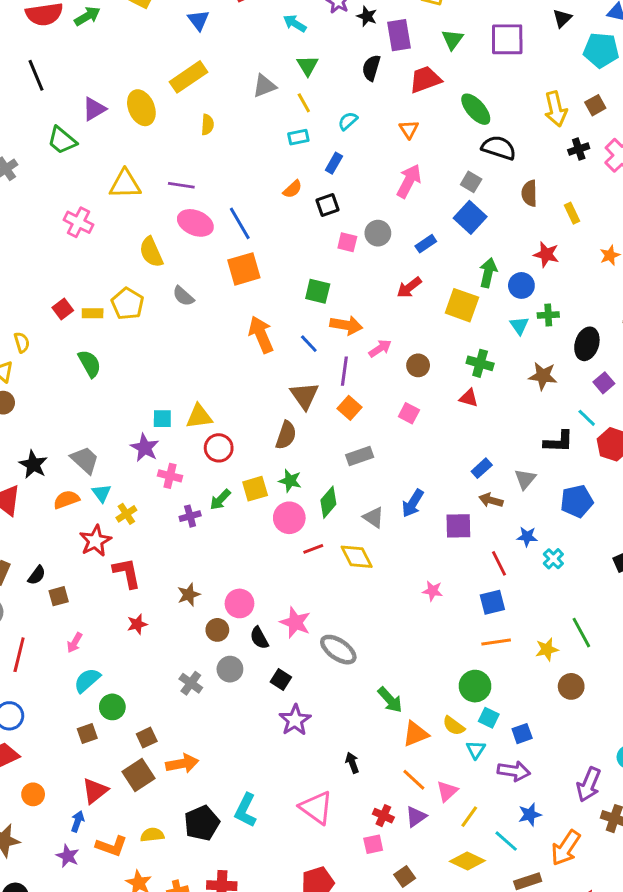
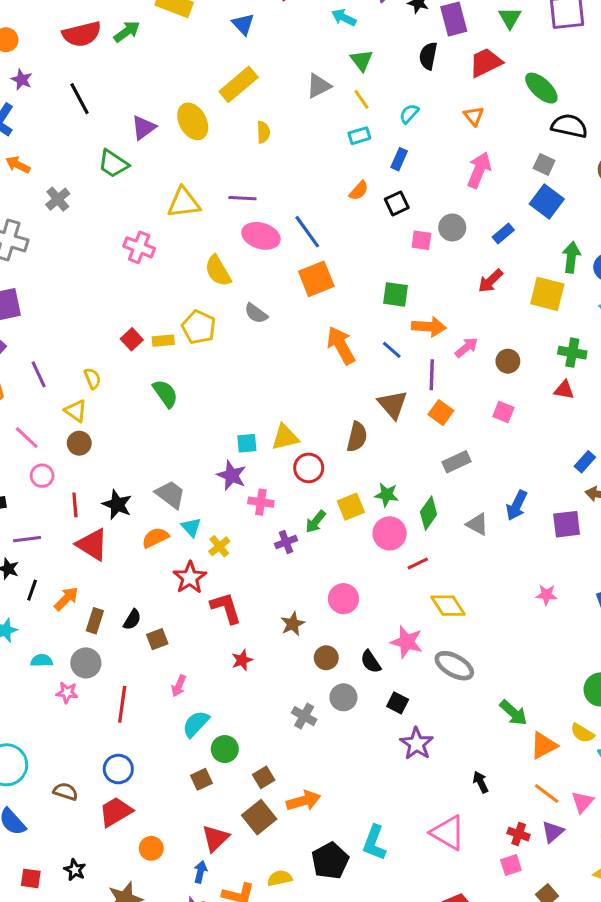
brown semicircle: (286, 435) -> (357, 437), moved
yellow diamond: (357, 557) -> (448, 606), moved
pink circle: (239, 603) -> (343, 599), moved

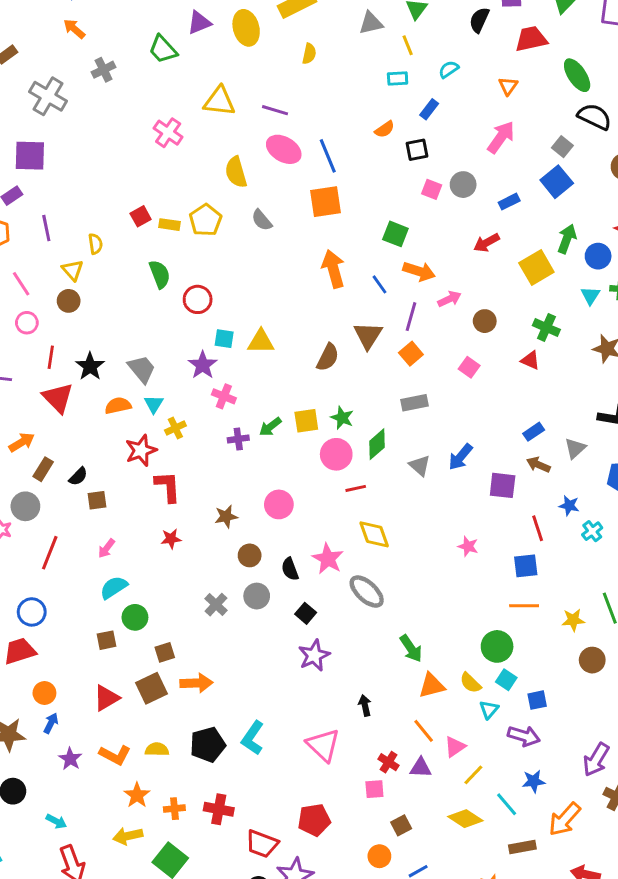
yellow square: (547, 294) -> (536, 267), turned 32
red circle: (309, 468) -> (198, 299), moved
purple triangle: (553, 832) -> (421, 768), turned 30
blue arrow: (200, 872) -> (51, 723), moved

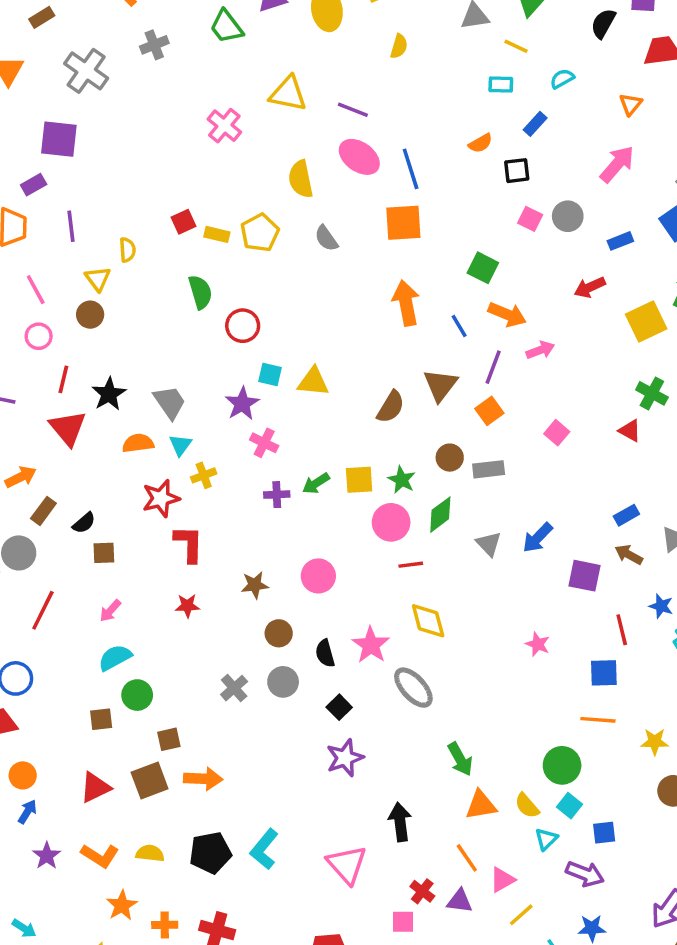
yellow line: (408, 45) -> (516, 46), turned -48
brown circle: (485, 321) -> (450, 458), moved
black arrow: (365, 705) -> (400, 822), size x1.5

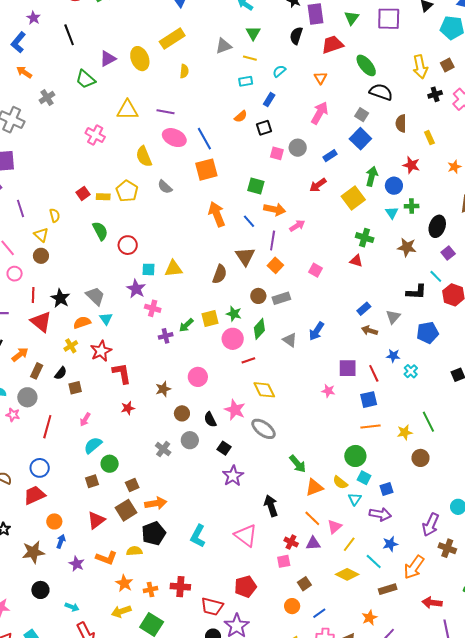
yellow cross: (204, 475) -> (71, 346), moved
purple square: (585, 576) -> (348, 368), moved
black pentagon: (210, 853) -> (154, 533), moved

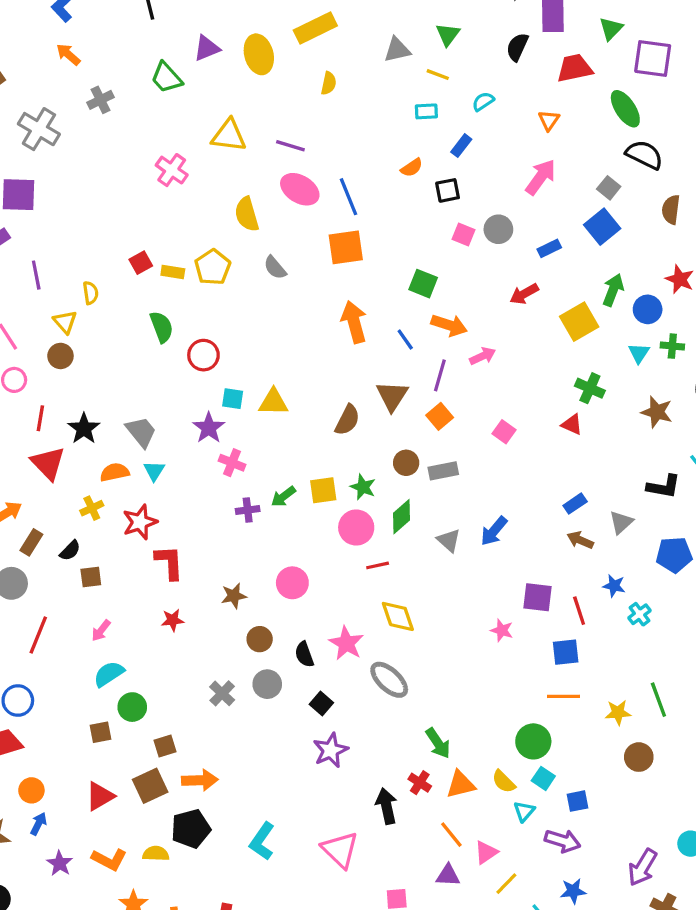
purple square: (389, 19) -> (653, 59), moved
red cross: (291, 542) -> (420, 783), moved

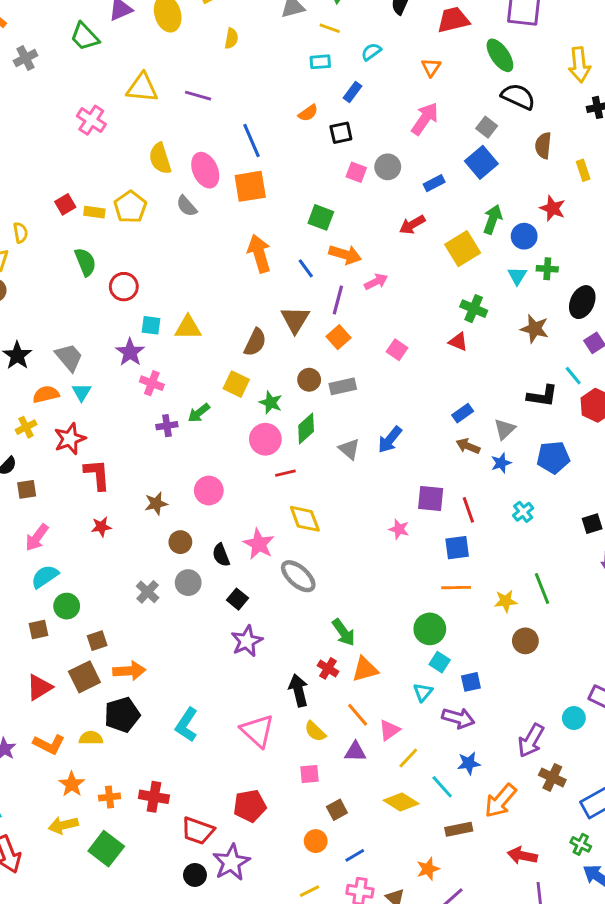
pink ellipse: (300, 189) -> (205, 170), moved, turned 36
yellow square: (323, 490) -> (236, 384), moved, turned 35
blue star: (614, 586) -> (501, 463), moved, turned -30
pink arrow: (101, 630) -> (37, 538), size x1.4
yellow semicircle: (504, 782) -> (315, 731), moved

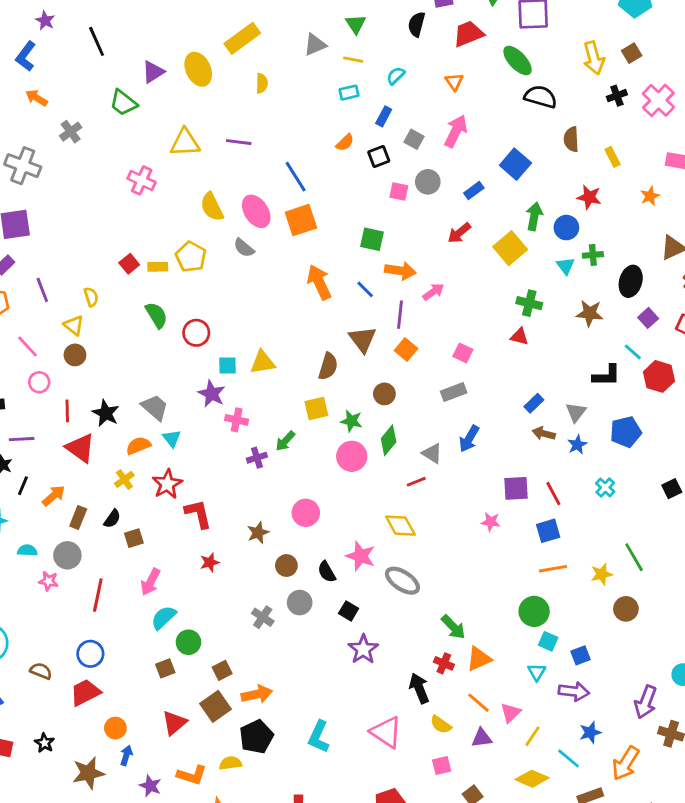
gray square: (487, 127) -> (414, 139), moved
yellow square: (236, 384) -> (316, 408), turned -30
gray rectangle: (343, 386) -> (454, 392), moved
red line: (285, 473) -> (416, 482), moved

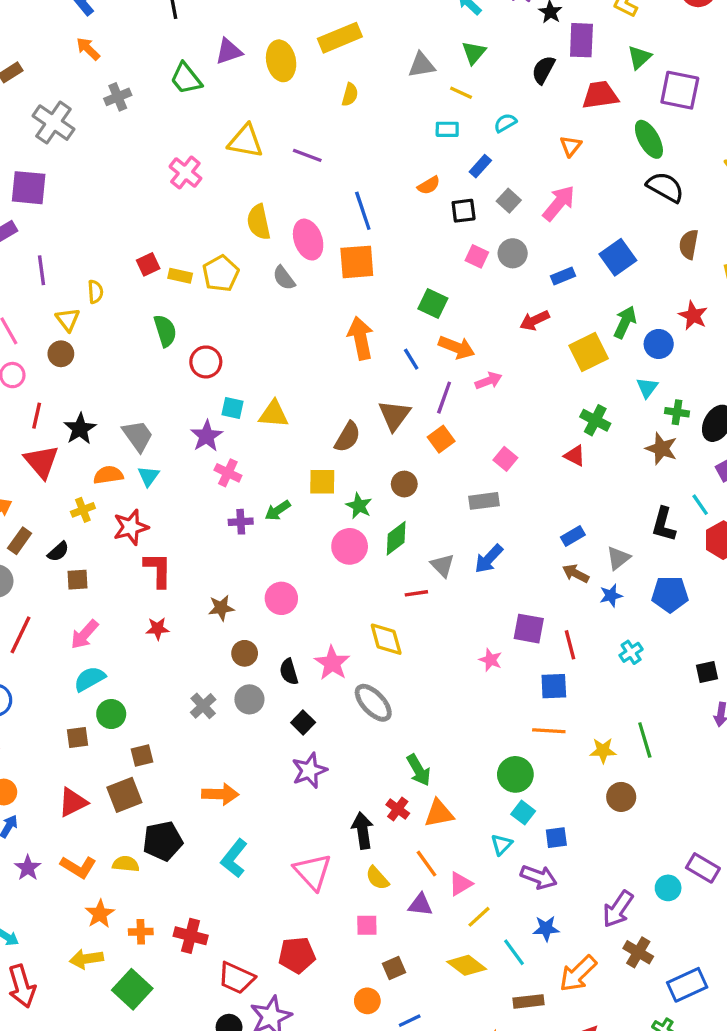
green cross: (593, 255) -> (677, 412), moved
black L-shape: (607, 376) -> (664, 524), turned 92
orange arrow: (257, 694) -> (220, 794), moved

